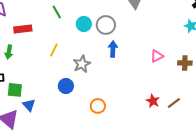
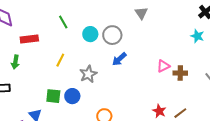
blue arrow: (113, 49) -> (119, 59), turned -133
brown cross: (185, 63) -> (180, 73), moved
green square: (15, 90) -> (53, 96), moved

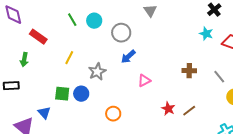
cyan circle: (90, 34) -> (94, 21), moved
red rectangle: (29, 39) -> (38, 37), turned 42
pink triangle: (163, 66) -> (144, 81), moved

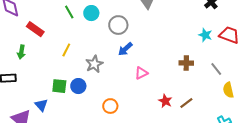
cyan star: (206, 34) -> (205, 35), moved

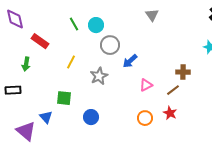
gray circle: (118, 25) -> (110, 45), moved
brown cross: (186, 63) -> (183, 72), moved
blue circle: (78, 86) -> (91, 117), moved
brown line: (186, 103) -> (173, 90), moved
orange circle: (110, 106) -> (145, 118), moved

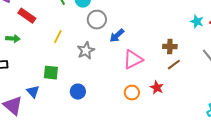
green arrow: (26, 64) -> (13, 39), turned -96
pink triangle: (146, 85) -> (133, 60), size x1.5
brown line: (173, 90) -> (174, 65), moved

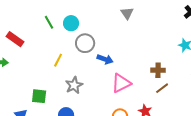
blue arrow: (117, 36) -> (105, 59), turned -119
yellow line: (58, 37) -> (58, 60), moved
gray star: (86, 51) -> (74, 85), moved

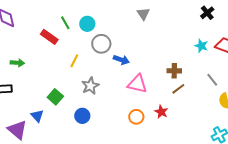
red rectangle: (15, 39) -> (49, 37), moved
pink triangle: (121, 83) -> (137, 84), turned 40
green square: (39, 96) -> (55, 97), turned 35

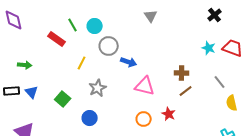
blue triangle: (37, 116) -> (32, 92), moved

